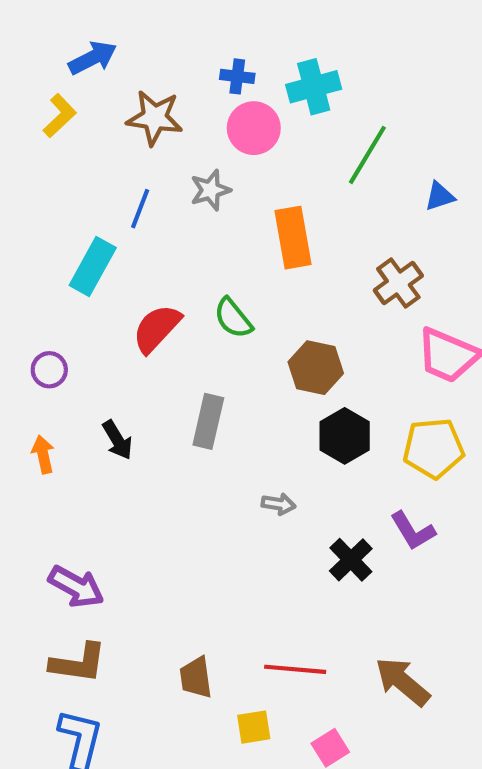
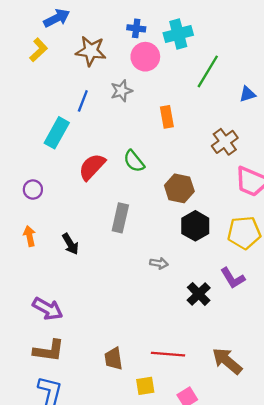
orange rectangle: (293, 238) -> (167, 117), size x0.7
black arrow: (117, 440) -> (70, 244), moved

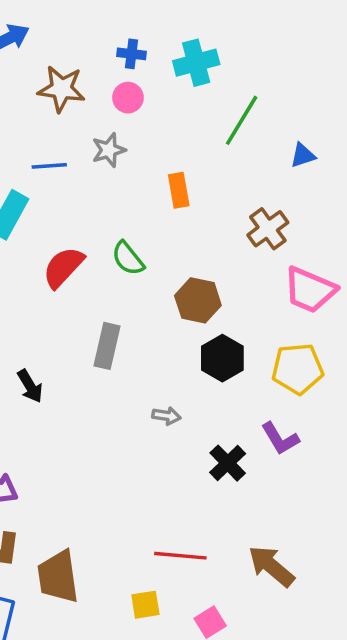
pink circle: (145, 57) -> (128, 98), moved, size x0.7
blue line: (83, 101) -> (49, 166), turned 65
brown trapezoid: (114, 359) -> (58, 577), moved, size x1.5

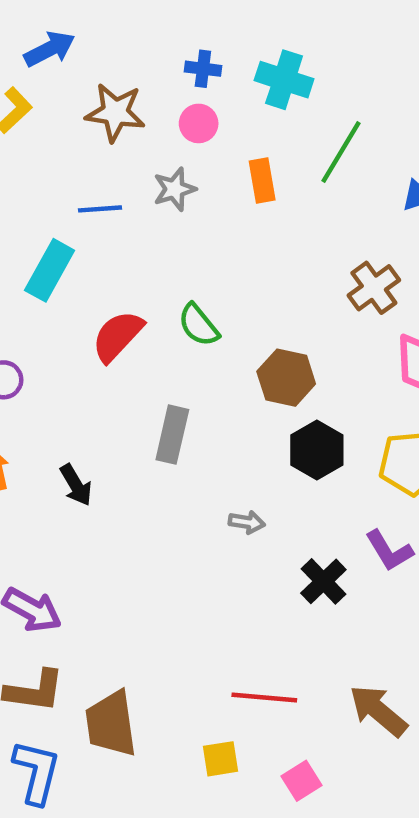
cyan cross: (196, 63) -> (284, 80), turned 33
orange rectangle: (179, 190) -> (262, 180), moved

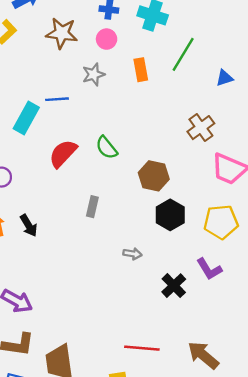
blue line: (100, 209) -> (57, 99), moved
gray rectangle: (172, 435) -> (92, 207), size x0.7
black arrow: (76, 485) -> (29, 225), moved

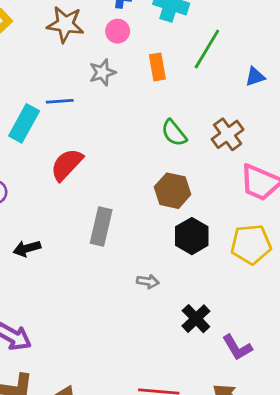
green semicircle: (107, 148) -> (174, 133), moved
gray rectangle: (92, 207) -> (101, 226), size x1.5
black arrow: (29, 225) -> (27, 248), turned 105
purple L-shape: (209, 269) -> (237, 347), moved

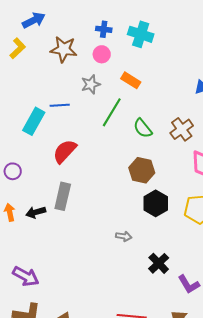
green line: (207, 49) -> (112, 112), moved
orange rectangle: (157, 67) -> (131, 80), turned -48
gray rectangle: (101, 226) -> (63, 196), moved

